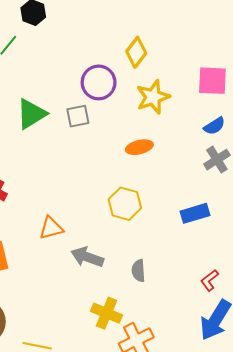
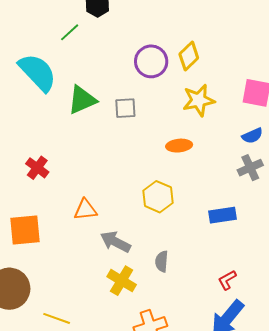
purple circle: (99, 82) -> (151, 61), moved
yellow cross: (107, 313) -> (122, 281), moved

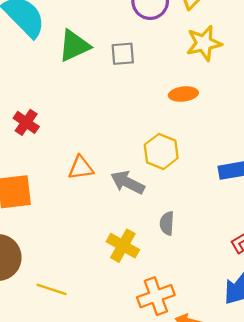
gray arrow: (115, 242) -> (128, 182), moved

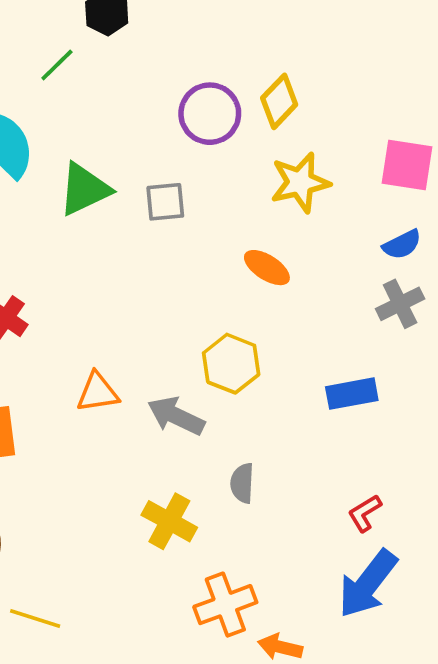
orange ellipse: (183, 94) -> (267, 268), turned 40
yellow line: (52, 289) -> (35, 619), moved

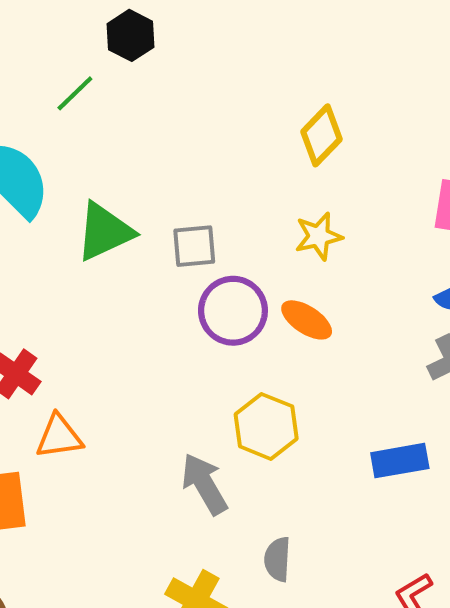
purple circle: (210, 114) -> (233, 311), moved
yellow star: (300, 182) -> (319, 236), moved, size x0.7
orange triangle: (98, 392) -> (59, 437), moved
gray arrow: (176, 416) -> (204, 484), turned 34

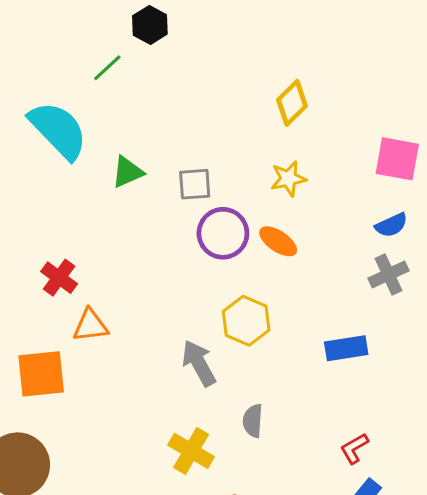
green triangle: (104, 232) -> (127, 172), size x0.7

